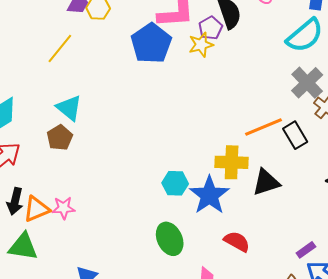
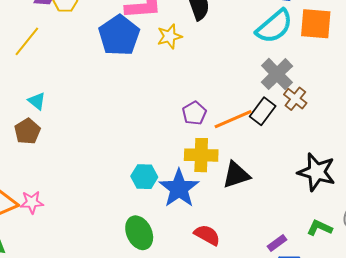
purple pentagon: (211, 28) -> (194, 113), moved
cyan triangle: (69, 108) -> (37, 101), size x0.7
black rectangle: (295, 135) -> (263, 111), moved, turned 68

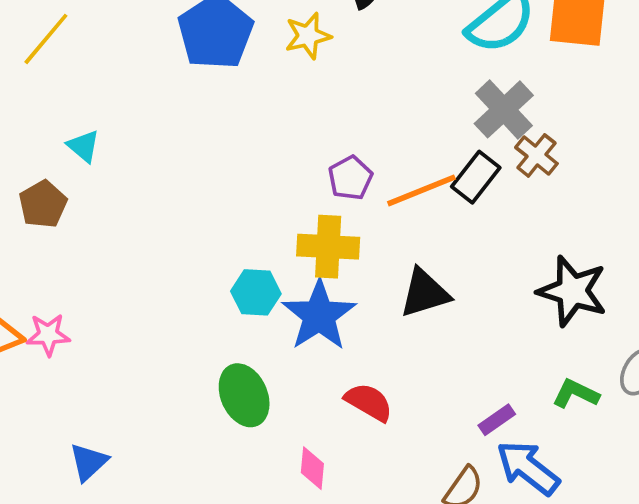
cyan triangle: (37, 101) -> (83, 146), moved
yellow cross: (201, 155) -> (328, 247), moved

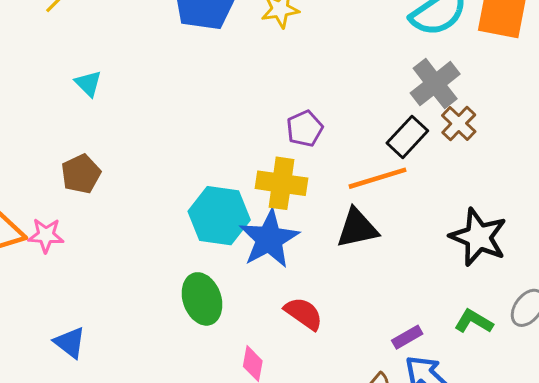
orange line: (421, 190) -> (377, 178), moved
brown pentagon: (43, 204) -> (81, 174), moved
cyan hexagon: (256, 292) -> (219, 216), size x1.5
blue triangle: (89, 462) -> (70, 343), turned -44

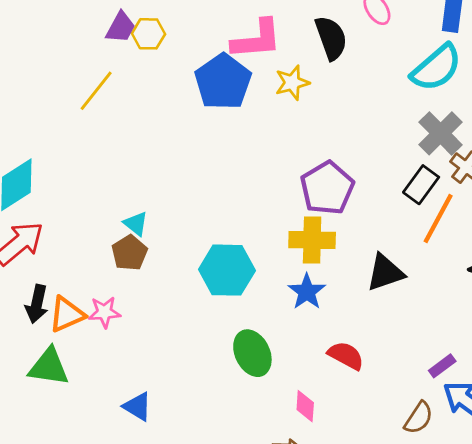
cyan triangle: (88, 83) -> (136, 224), moved
purple pentagon: (305, 129) -> (327, 188), size x1.6
orange line: (377, 178) -> (438, 218), moved, turned -38
cyan hexagon: (219, 216) -> (227, 270), moved
blue star: (269, 239) -> (307, 292), size x0.7

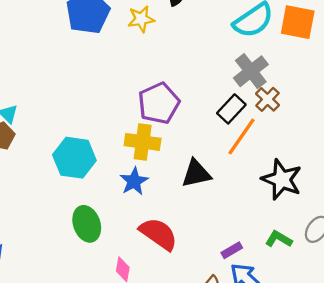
red semicircle: (346, 355) -> (158, 234), size x1.4

